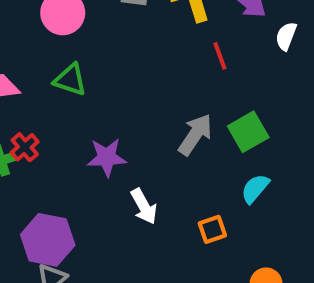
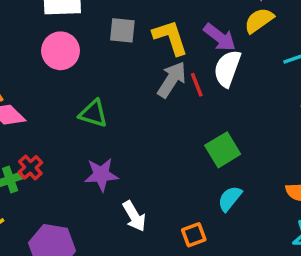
white semicircle: (286, 36) -> (227, 68), moved, size x1.5
green triangle: (70, 80) -> (93, 114), moved
gray arrow: (195, 135) -> (172, 80), moved

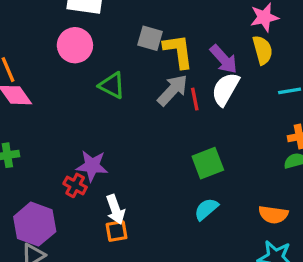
yellow semicircle: (259, 20) -> (263, 50), turned 100
gray square: (122, 30) -> (150, 38), moved
green triangle: (93, 114) -> (112, 85), moved
red cross: (30, 167) -> (75, 185), moved, turned -30
orange square: (194, 235) -> (116, 231), moved

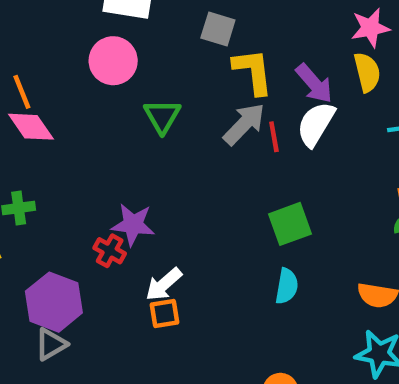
gray square: (150, 38) -> (218, 29), moved
green triangle: (112, 85) -> (162, 116), turned 32
cyan semicircle: (206, 209) -> (287, 286), turned 140
white arrow: (115, 210) -> (164, 284), turned 68

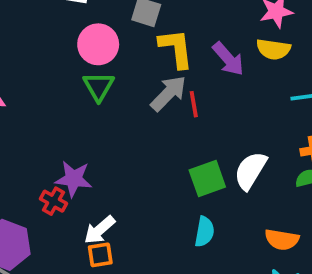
pink circle: (113, 61) -> (98, 44), moved
yellow semicircle: (367, 72) -> (273, 49), turned 112
white semicircle: (316, 124) -> (250, 171), moved

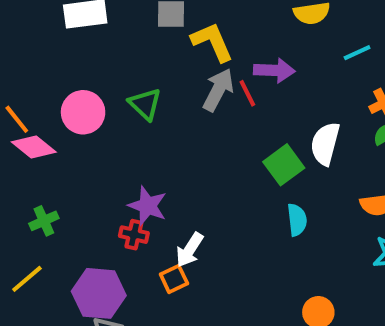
pink circle: (98, 44) -> (83, 112), moved
purple arrow: (228, 59) -> (274, 70), moved, turned -30
purple star: (74, 179) -> (148, 206), turned 30
orange square: (100, 255) -> (174, 279), moved

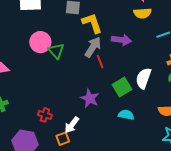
red line: (247, 93) -> (100, 62), moved
pink circle: (83, 112) -> (40, 42), moved
purple star: (148, 206) -> (90, 98), moved
cyan semicircle: (297, 220) -> (126, 115), turned -77

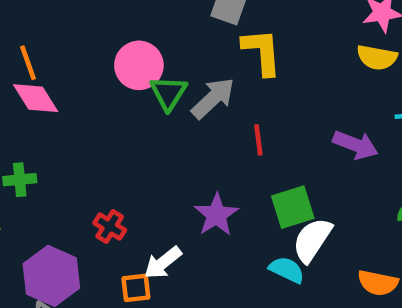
purple arrow: (121, 40) -> (355, 145), moved
gray arrow: (93, 47) -> (213, 98), moved
white semicircle: (143, 78) -> (312, 240), moved

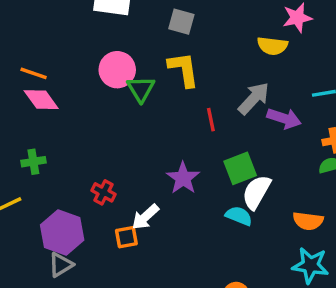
yellow L-shape: (262, 52) -> (184, 69), moved
yellow semicircle: (377, 57) -> (272, 46), moved
orange line: (28, 63) -> (34, 73), turned -48
gray arrow: (213, 98) -> (254, 98), moved

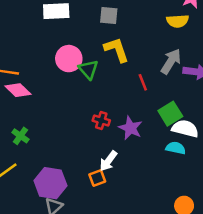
green cross: (33, 162) -> (20, 136), turned -35
red cross: (103, 192) -> (101, 121), moved
white semicircle: (256, 192) -> (185, 129), turned 85

